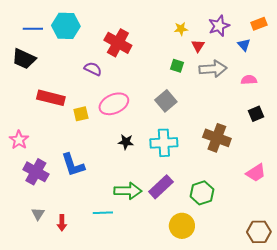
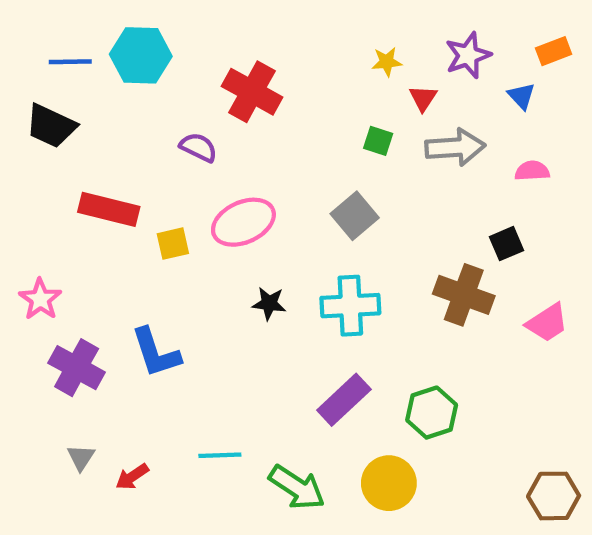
black square: (256, 114) -> (507, 244), moved
pink trapezoid: (256, 173) -> (547, 323), moved
green arrow: (128, 191) -> (297, 487), moved, turned 32
red arrow: (62, 223) -> (132, 477), turned 56

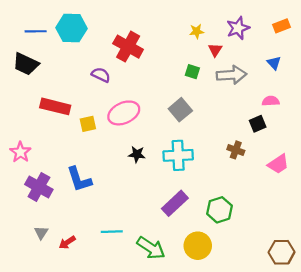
blue triangle: (521, 96) -> (274, 63), moved
pink semicircle: (532, 171) -> (271, 101), moved
brown cross: (464, 295) -> (236, 150), size x0.6

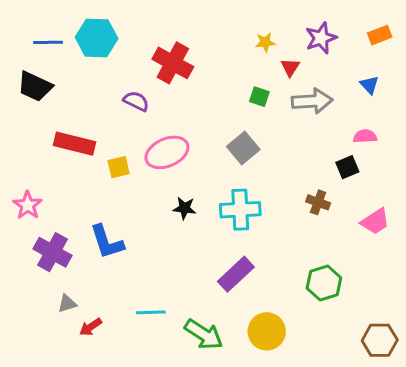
green hexagon: (220, 210) -> (324, 283), moved
gray triangle: (41, 233) -> (67, 304), moved, turned 40

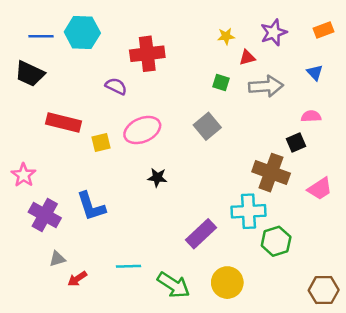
red cross: (173, 63) -> (147, 54), turned -36
red triangle: (290, 67) -> (247, 58), turned 42
brown cross: (318, 202) -> (271, 173), size x1.8
cyan cross: (240, 210) -> (249, 211), moved

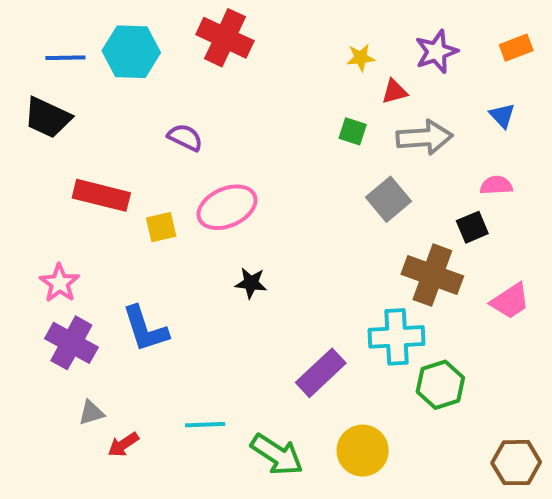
red cross: (147, 54) -> (225, 38), moved, turned 32
gray square: (207, 126) -> (389, 199), moved
pink star: (24, 175) -> (59, 283), moved

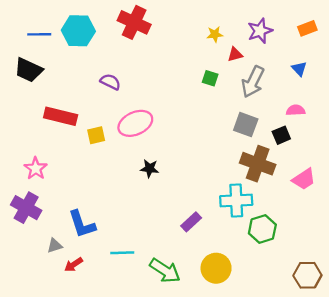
gray arrow: (424, 137) -> (253, 82), turned 120
gray square: (389, 199) -> (246, 125), moved, turned -30
blue L-shape: (145, 329) -> (82, 224), moved
purple cross: (71, 343) -> (26, 208), moved
purple rectangle: (321, 373) -> (191, 222), size x0.7

